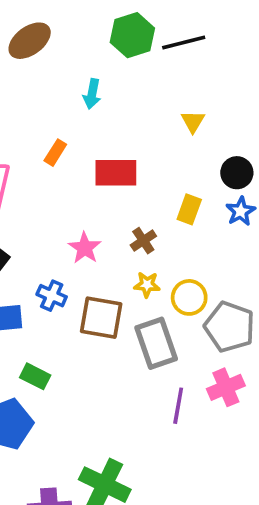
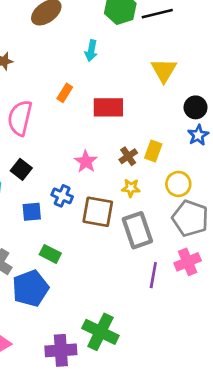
yellow triangle: (193, 121) -> (164, 70), size x1.5
yellow rectangle: (189, 209) -> (153, 151), moved
yellow circle: (189, 297) -> (178, 184), moved

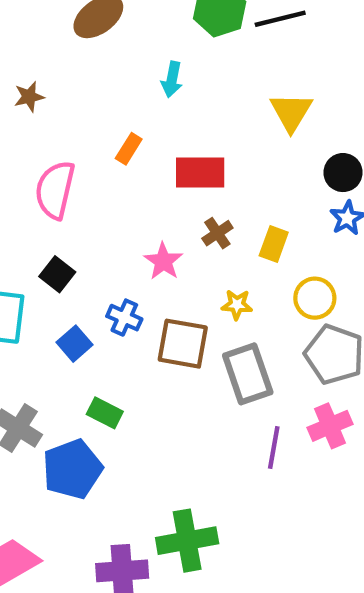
brown cross: (128, 156) -> (217, 233), moved
blue square: (32, 212) -> (75, 344), turned -36
green cross: (100, 332) -> (187, 541), turned -36

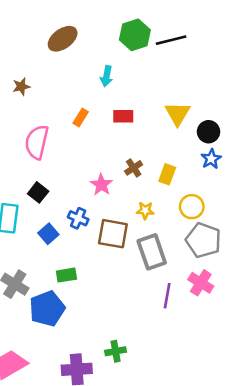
yellow triangle: (291, 112) -> (178, 114), moved
red rectangle: (200, 173) -> (123, 116), moved, size x0.7
green rectangle: (105, 413) -> (66, 275), turned -36
pink cross: (330, 426) -> (201, 283), turned -35
green cross: (187, 541) -> (116, 351), size x0.6

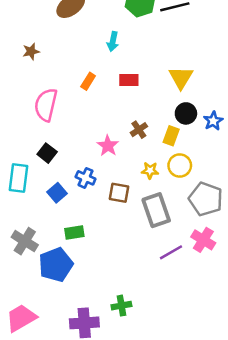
black circle: (209, 132) -> (186, 113), moved
yellow circle: (192, 207) -> (180, 166), moved
brown square: (113, 234) -> (119, 193), size x0.7
purple line: (167, 296) -> (171, 252), turned 50

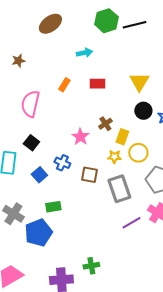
cyan arrow: (113, 42) -> (84, 53), turned -112
yellow rectangle: (171, 136) -> (122, 137), moved

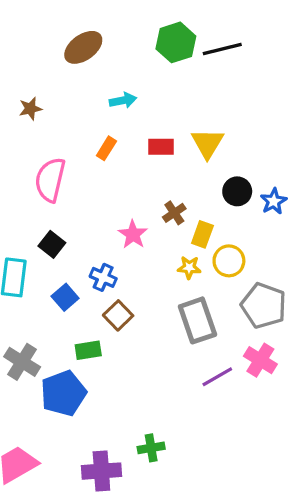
cyan arrow: (84, 53) -> (123, 100), moved
yellow triangle: (139, 82) -> (207, 143), moved
brown square: (89, 175) -> (118, 315), moved, turned 36

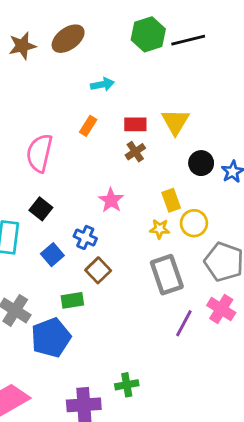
brown star: (30, 109) -> (22, 46), moved, size x1.4
brown cross: (174, 213) -> (135, 152), moved
yellow rectangle: (202, 234) -> (171, 200), turned -40
purple line: (217, 377) -> (184, 323), turned -32

